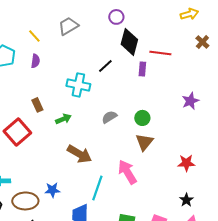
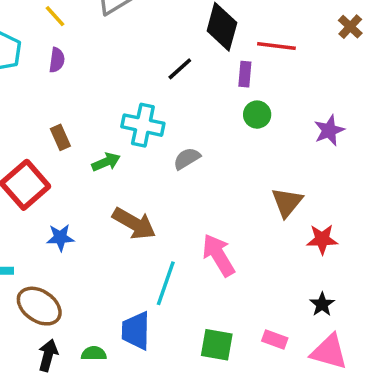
cyan cross: (78, 85) -> (143, 125), moved
green circle: (142, 118) -> (257, 115), moved
brown triangle: (144, 142) -> (287, 202), moved
blue star: (52, 190) -> (60, 238), moved
brown ellipse: (25, 201) -> (39, 306), turned 35

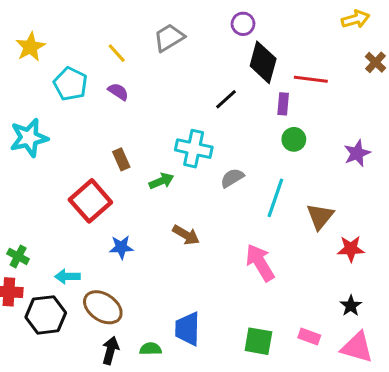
purple semicircle: (57, 60) -> (118, 92), turned -65
brown arrow: (134, 223) -> (186, 235), size x0.7
cyan line: (166, 283) -> (275, 198), moved

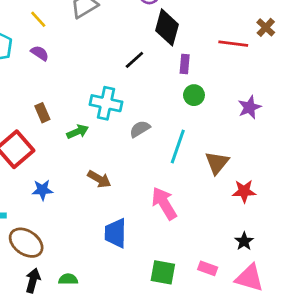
red line: (311, 79) -> (233, 44), moved
blue trapezoid: (188, 329) -> (115, 233), moved

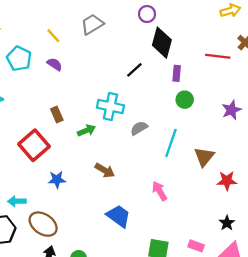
pink arrow: (164, 203) -> (160, 191), size x0.7
blue trapezoid: (115, 233) -> (118, 216), turned 125

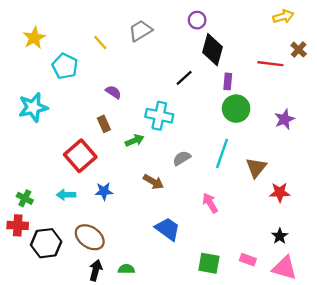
purple semicircle: (55, 64) -> (113, 92), moved
green circle: (185, 100) -> (236, 109), size x1.5
gray semicircle: (139, 128) -> (182, 158), moved
cyan arrow: (17, 201) -> (66, 195), moved

